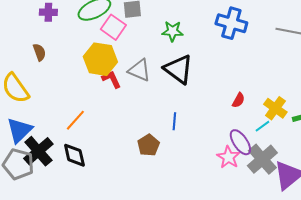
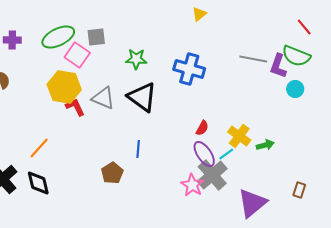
blue cross: (231, 23) -> (189, 69), moved
purple ellipse: (240, 142) -> (204, 154), moved
gray cross: (262, 159) -> (212, 175), moved

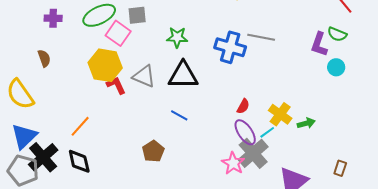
green semicircle: (296, 56) -> (337, 34), size x0.7
gray line: (253, 59) -> (261, 37), moved
black triangle: (142, 97) -> (183, 75), turned -36
blue line: (138, 149) -> (179, 115), moved, turned -66

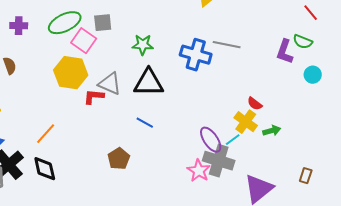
cyan circle: (336, 67) -> (313, 75), moved
red L-shape: (116, 85) -> (94, 97), moved, turned -60
red semicircle: (243, 106) -> (255, 104), moved, turned 98
gray cross: (253, 153) -> (219, 161), turned -32

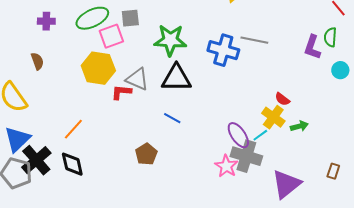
pink square: (84, 41) -> (111, 36), turned 35
green semicircle: (303, 42) -> (330, 37), turned 72
green star: (143, 45) -> (170, 40), size x1.5

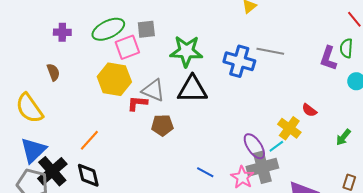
red semicircle: (282, 99) -> (309, 110), moved
blue line: (172, 118) -> (205, 172), moved
green arrow: (299, 126) -> (343, 137), moved, turned 144
brown pentagon: (146, 154) -> (162, 125), moved, turned 30
gray cross: (246, 156) -> (262, 167), turned -32

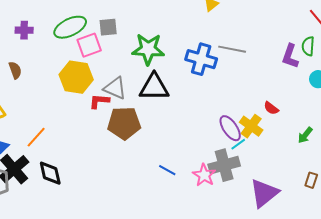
brown pentagon: (162, 125) -> (124, 123), size x1.5
orange line: (89, 140) -> (36, 137), moved
purple ellipse: (254, 146) -> (230, 128), moved

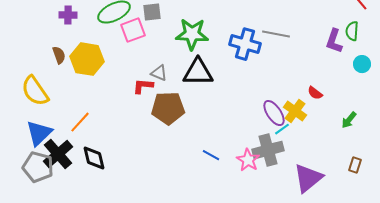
yellow hexagon: (76, 77) -> (87, 59), moved
gray triangle: (115, 88) -> (159, 73), size x0.7

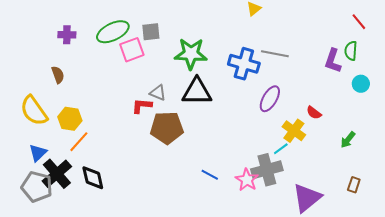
yellow hexagon: (87, 59) -> (70, 119), moved, size x0.7
purple ellipse: (274, 113) -> (270, 99), moved, turned 64
blue triangle: (39, 133) -> (38, 153), size x0.7

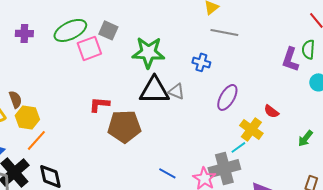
gray square: (151, 32) -> (108, 30), turned 30
gray line: (275, 54) -> (224, 32), moved
blue cross: (244, 64) -> (201, 62), size x0.6
brown semicircle: (58, 75) -> (15, 99), moved
gray triangle: (158, 93) -> (176, 91), moved

